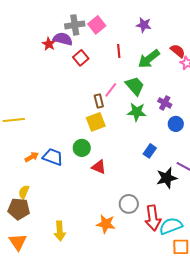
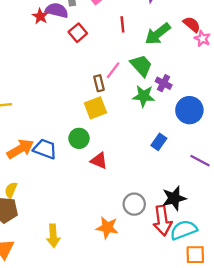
purple cross: (165, 103) -> (164, 83), moved
blue circle: (176, 124) -> (189, 110), size x1.5
orange arrow: (32, 157) -> (20, 149), size x1.6
black star: (167, 178) -> (174, 198), moved

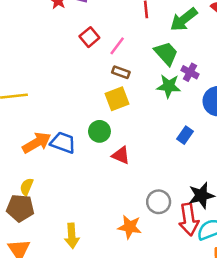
red square: (78, 33) -> (89, 37), moved
pink line: (113, 70) -> (117, 46), moved
brown rectangle: (99, 83) -> (121, 72), turned -56

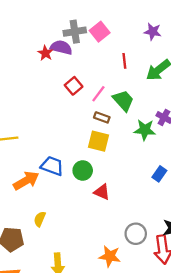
green trapezoid: (166, 53) -> (123, 100), moved
yellow square: (117, 99) -> (98, 141), turned 35
blue trapezoid: (63, 143) -> (52, 166), moved
yellow semicircle: (27, 187) -> (40, 219), moved

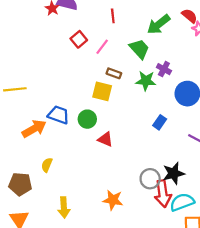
red line: (124, 61) -> (113, 16), moved
green trapezoid: (123, 100) -> (139, 49), moved
brown rectangle: (102, 117) -> (114, 73), moved
gray circle: (136, 234) -> (150, 179), moved

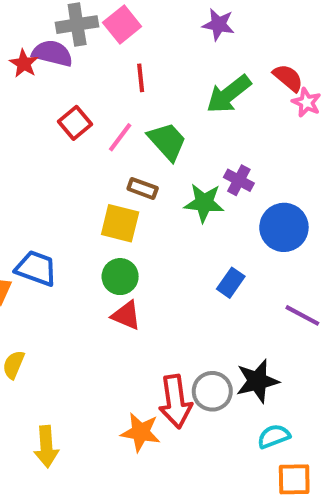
green trapezoid: (139, 49) -> (167, 141), moved
green circle: (87, 119) -> (120, 277), moved
red arrow: (163, 194) -> (175, 402), moved
cyan semicircle: (182, 202) -> (274, 436), size x0.7

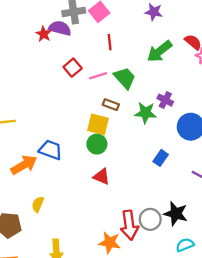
pink line: (120, 137) -> (98, 76), turned 36
green circle: (120, 277) -> (97, 144), moved
black star: (257, 381) -> (176, 214), turned 30

